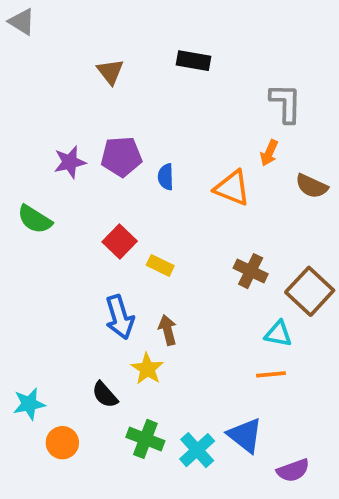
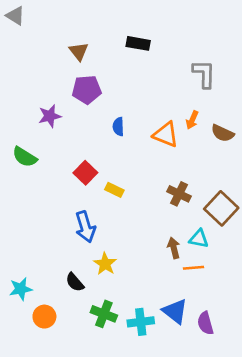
orange arrow: (269, 153) -> (192, 120), moved
purple pentagon: (121, 157) -> (87, 90), moved
brown arrow: (168, 330) -> (174, 248), moved
cyan cross: (197, 450) -> (141, 322), turned 35
purple semicircle: (293, 470) -> (205, 323), moved, turned 95

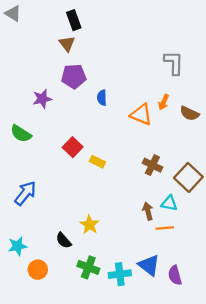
black rectangle: (138, 43) -> (74, 20), moved, turned 60
blue semicircle: (118, 127) -> (102, 98), moved
blue arrow: (85, 227) -> (25, 193), moved, turned -125

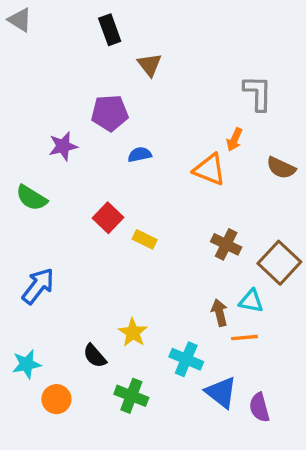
brown triangle: (67, 44) -> (150, 65), moved
blue semicircle: (102, 98) -> (140, 155), moved, turned 80
orange arrow: (164, 102) -> (234, 140), moved
cyan cross: (120, 274) -> (186, 359), moved, turned 30

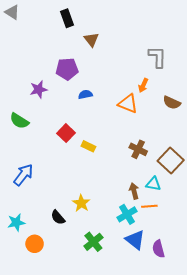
cyan cross: (186, 359) -> (127, 214), moved, turned 36
green cross: (131, 396) -> (93, 242), moved, turned 30

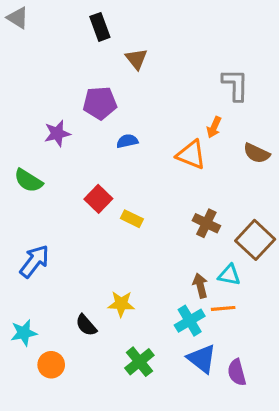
yellow star: (81, 203) -> (121, 304), turned -30

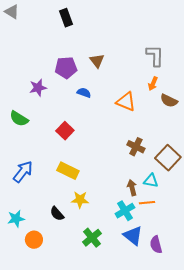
brown triangle: (136, 59) -> (97, 61), moved
orange arrow: (214, 127) -> (153, 84), moved
blue semicircle: (127, 141) -> (84, 93), turned 32
yellow rectangle: (132, 219) -> (68, 171), moved, size x1.5

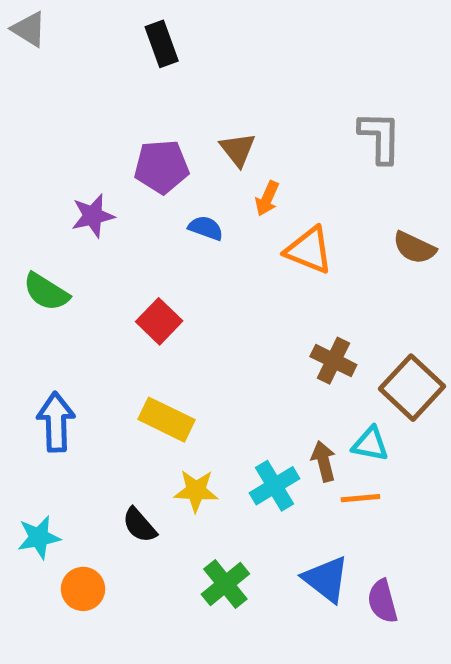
orange arrow: (153, 84) -> (267, 199), moved
blue arrow: (23, 172) -> (56, 422), turned -40
cyan cross: (125, 211) -> (275, 486), moved

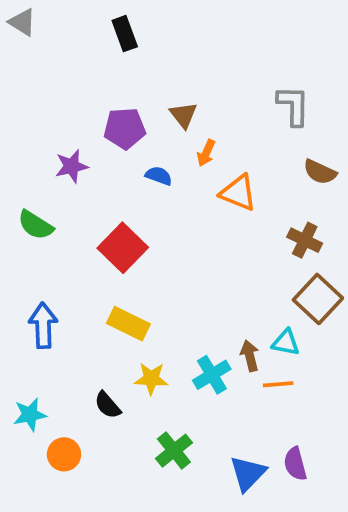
brown semicircle: (414, 248) -> (320, 172), moved
red square: (159, 321) -> (123, 248), size x1.4
brown cross: (333, 361) -> (305, 240), moved
blue triangle: (326, 579) -> (248, 473), moved, turned 36

